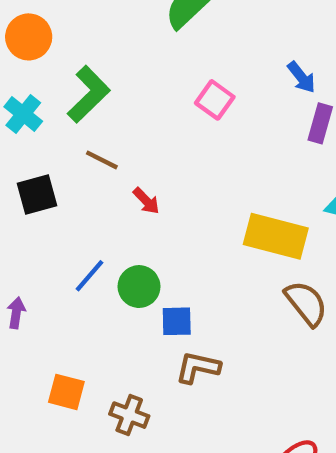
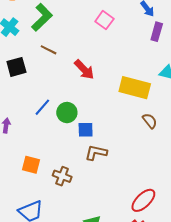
red arrow: (146, 201) -> (84, 70), moved, size x1.5
brown semicircle: (306, 303) -> (150, 121), size x0.7

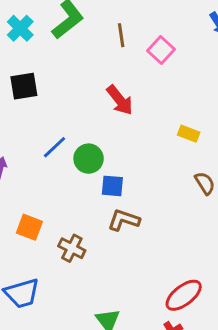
pink square: (104, 20) -> (161, 50), moved
brown line: (49, 50) -> (121, 35), moved, turned 49
yellow rectangle: (135, 88) -> (189, 134), size x0.5

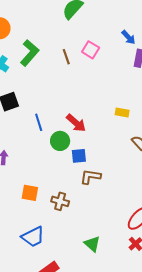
pink square: (161, 50) -> (91, 50), moved
red arrow: (120, 100) -> (76, 123), moved
blue line: (54, 147) -> (39, 122), moved, turned -54

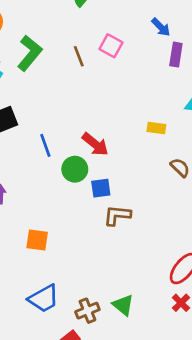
brown cross: (60, 201) -> (87, 311), moved, turned -36

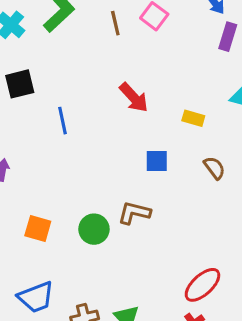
red arrow: (95, 144) -> (134, 98), moved
green circle: (75, 169) -> (94, 229), moved
blue square: (101, 188) -> (157, 161), moved

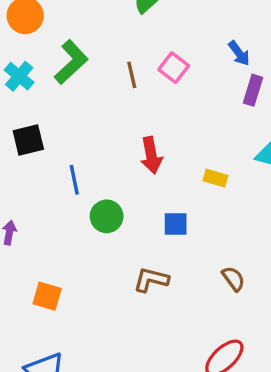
red arrow: (134, 98) -> (151, 155), turned 32
brown semicircle: (214, 168) -> (233, 279), moved
green circle: (94, 229) -> (107, 216), moved

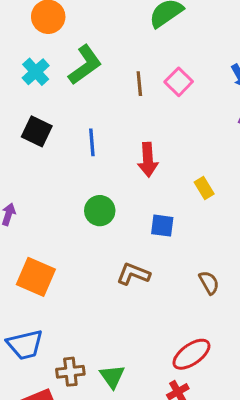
black square: (28, 140) -> (37, 131), turned 32
yellow rectangle: (215, 178) -> (204, 188), turned 35
blue line: (74, 180) -> (92, 142), moved
orange square: (47, 296) -> (36, 277), size x1.4

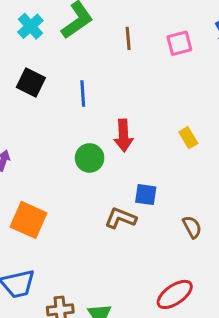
pink square: (179, 82) -> (179, 43), moved, turned 30
red arrow: (148, 160) -> (123, 136), moved
blue square: (162, 226) -> (146, 195), moved

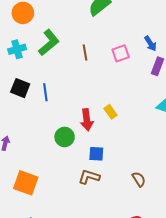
cyan cross: (30, 26) -> (17, 49), turned 30
blue line: (83, 93) -> (45, 92), moved
yellow rectangle: (188, 138) -> (111, 112), moved
blue square: (146, 195) -> (96, 154), moved

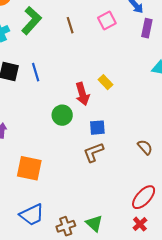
brown L-shape: (89, 177) -> (93, 152), turned -30

